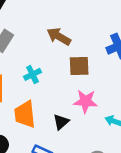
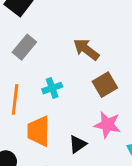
brown square: (79, 66) -> (105, 85), turned -35

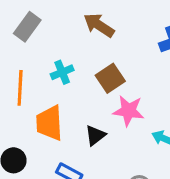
brown square: (105, 85) -> (110, 78), moved

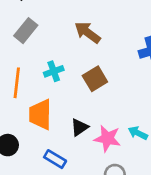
pink star: (128, 111) -> (107, 138), moved

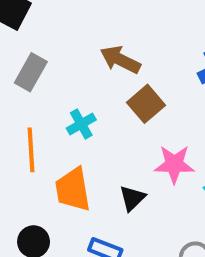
brown square: (95, 79) -> (146, 104), moved
pink star: (107, 138) -> (174, 164), moved

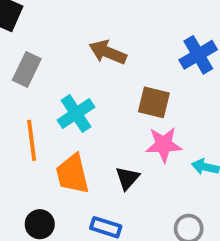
brown square: (146, 104) -> (154, 102), moved, turned -32
cyan cross: (81, 124) -> (76, 114), size x1.4

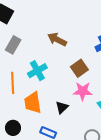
brown square: (154, 102) -> (79, 68), turned 36

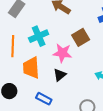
pink star: (83, 91) -> (62, 53), moved

